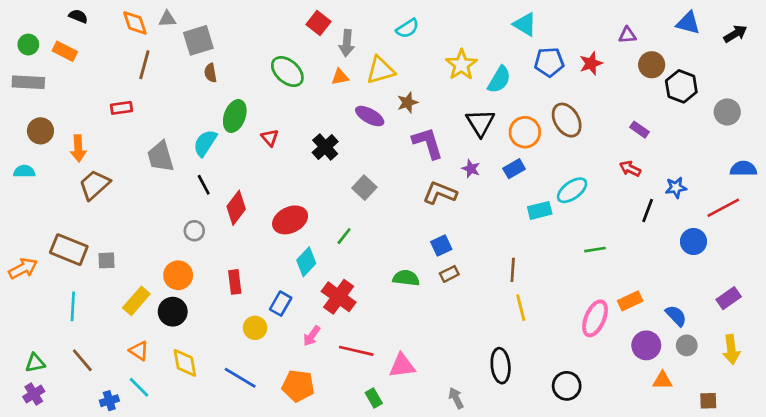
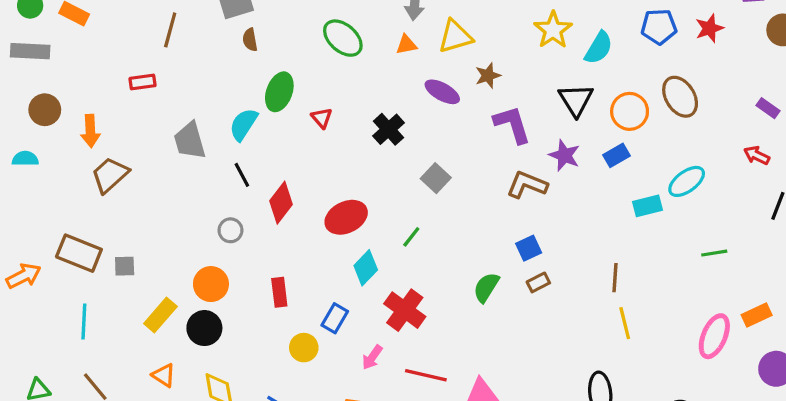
purple star: (471, 169) -> (564, 155), size x1.4
green semicircle: (406, 278) -> (486, 287), turned -65

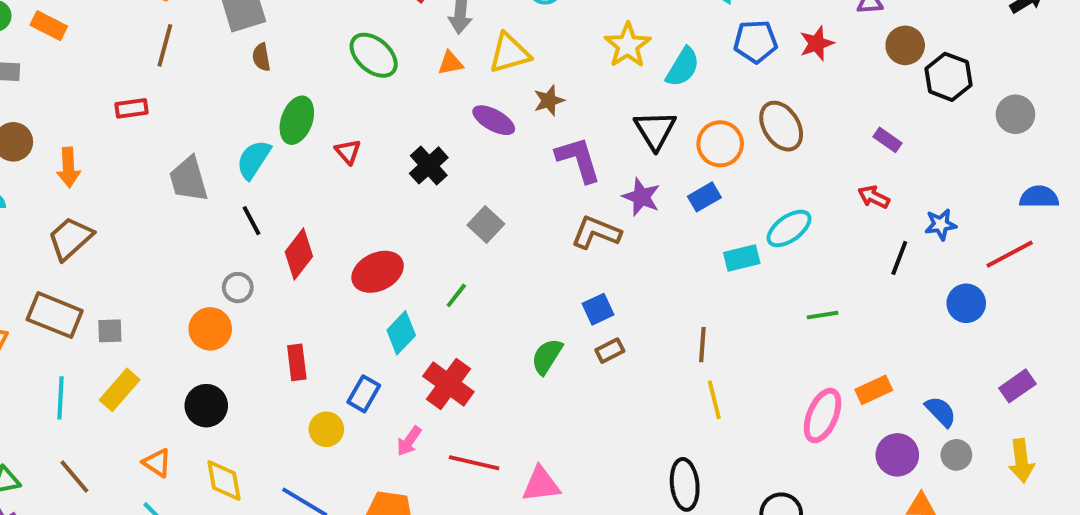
brown trapezoid: (110, 175) -> (70, 238), moved
orange circle: (211, 284) -> (210, 329), moved
yellow rectangle: (160, 315) -> (120, 390), moved

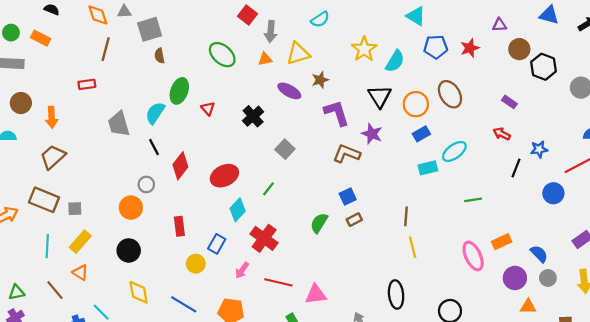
blue rectangle: (704, 197) -> (421, 134), moved
pink ellipse: (823, 415) -> (473, 256), turned -48
orange triangle: (157, 463) -> (80, 272), moved

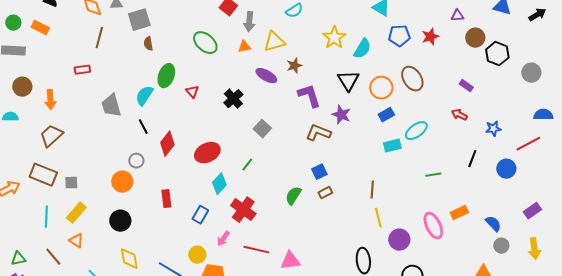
black line: (516, 168) -> (472, 159), moved
yellow circle: (196, 264) -> (197, 255), moved
purple circle: (515, 278) -> (399, 240), moved

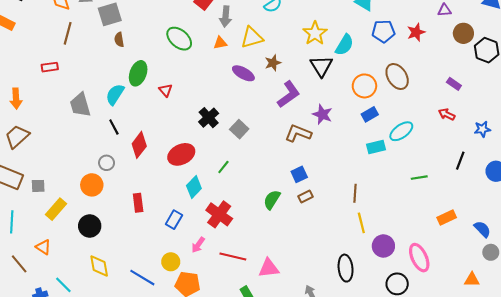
black triangle: (348, 81) -> (321, 66), moved
purple L-shape: (309, 96) -> (289, 94), turned 72
black cross: (233, 99) -> (209, 118), moved
yellow rectangle: (76, 213) -> (56, 209), moved
pink ellipse: (433, 226) -> (419, 258), moved

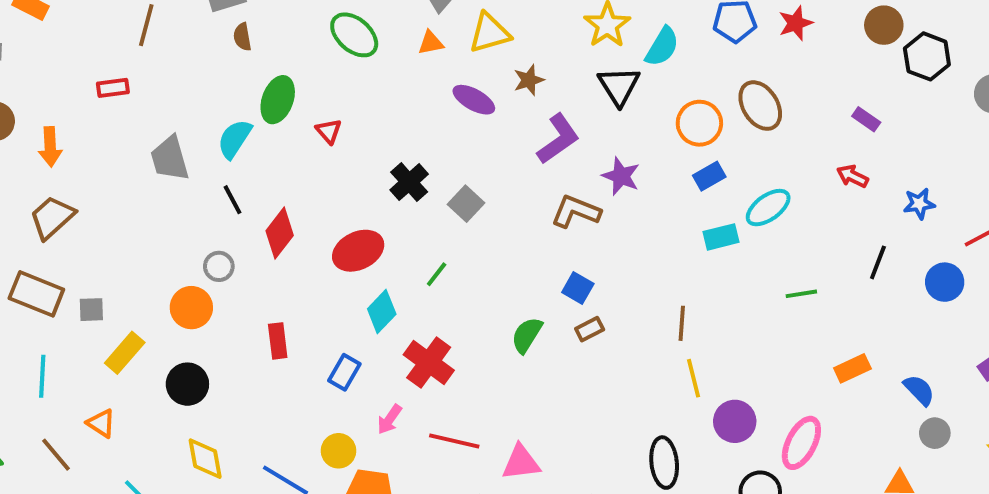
blue square: (299, 174) -> (578, 288), turned -35
pink ellipse: (419, 258) -> (801, 443), turned 52

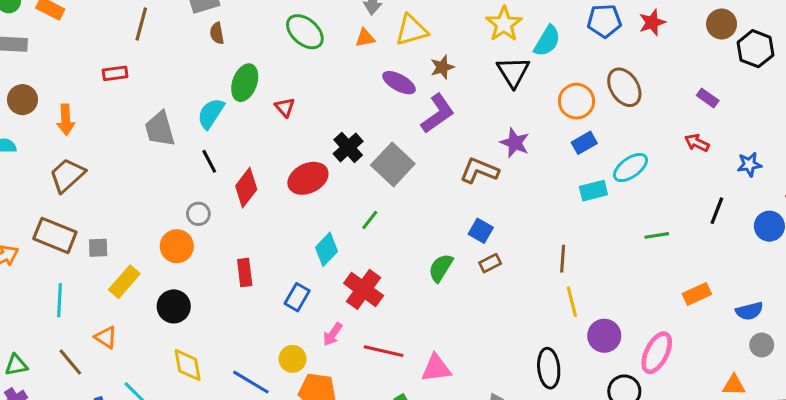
purple L-shape: (558, 139) -> (438, 114), moved
gray square: (466, 204) -> (393, 164), size x1.5
red ellipse: (358, 251) -> (308, 178), moved
blue semicircle: (919, 390) -> (749, 311), turned 120

